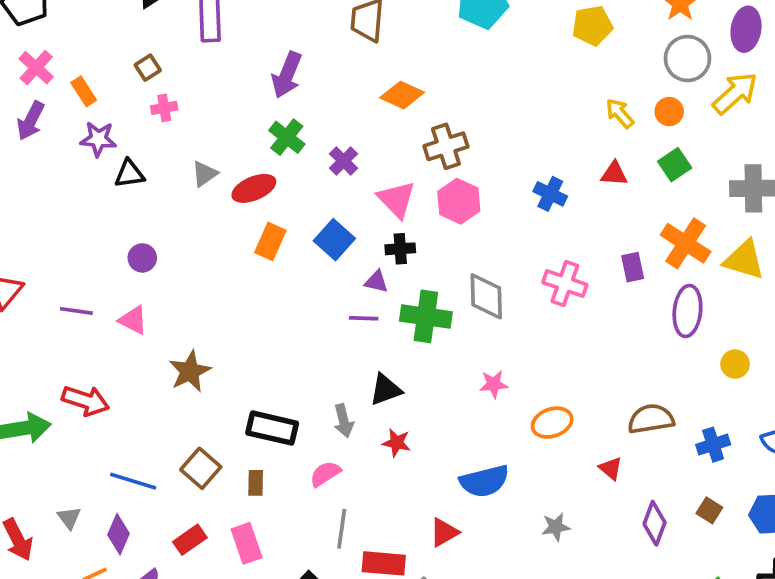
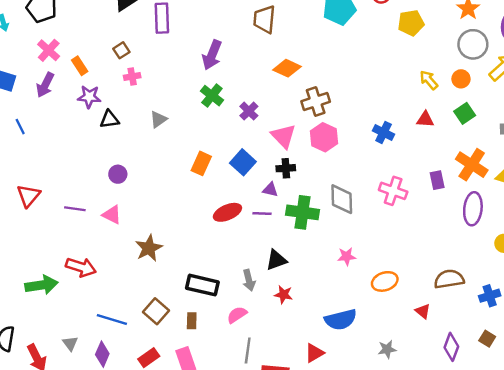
red ellipse: (254, 188) -> (227, 212), moved

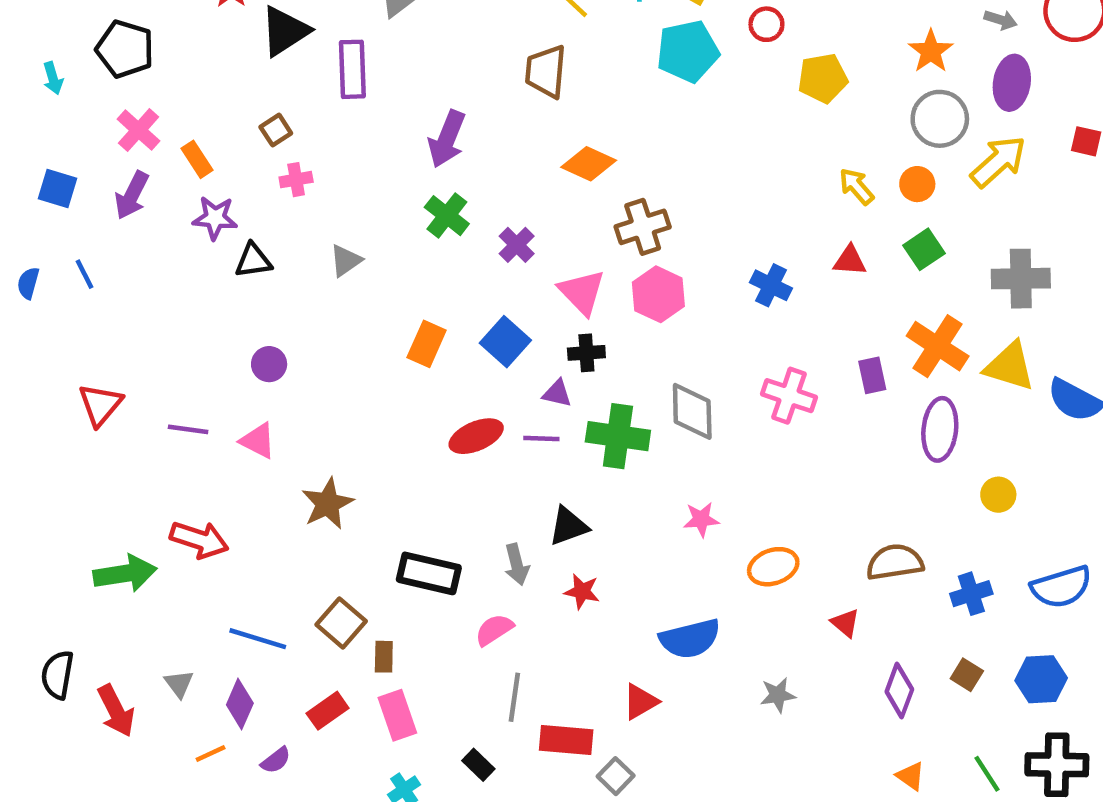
brown rectangle: (192, 321) -> (384, 657), moved

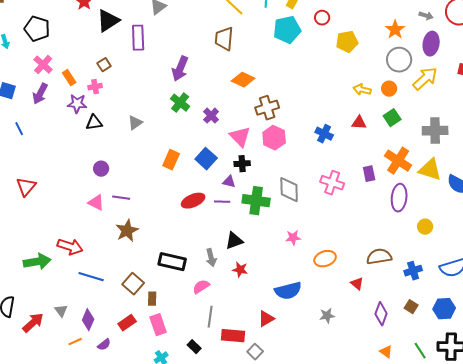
pink cross: (296, 180) -> (95, 87), moved
yellow arrow: (857, 186) -> (362, 90), turned -36
purple line: (188, 429) -> (121, 198), moved
blue line: (258, 639) -> (91, 277), moved
red arrow: (116, 711) -> (33, 323), turned -105

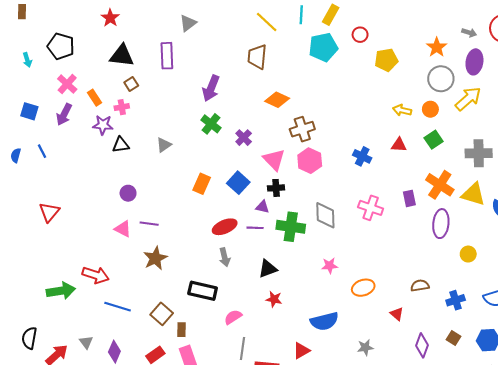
black triangle: (108, 21) -> (122, 56), moved, turned 40
brown semicircle: (379, 257) -> (420, 286), size x0.7
gray arrow: (211, 258) -> (225, 257), moved

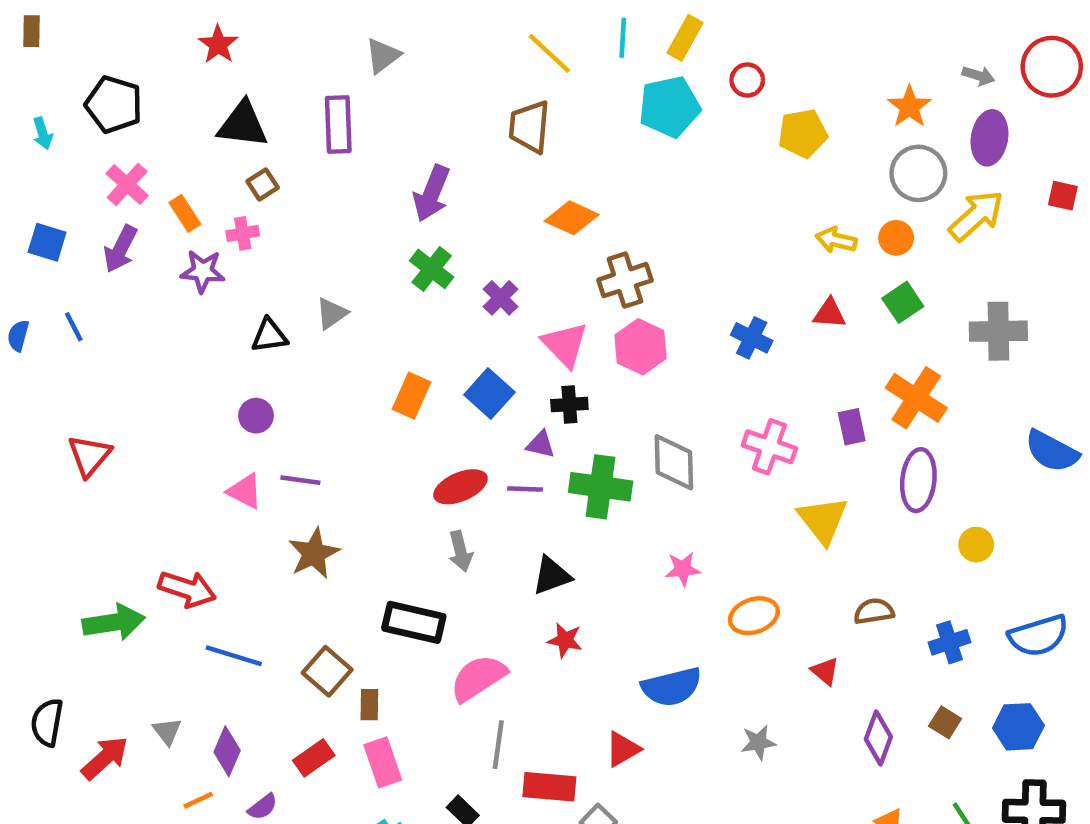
black triangle: (121, 145) -> (269, 336), moved
yellow triangle: (473, 194) -> (823, 520), moved, turned 35
pink semicircle: (233, 317) -> (478, 678), size x1.5

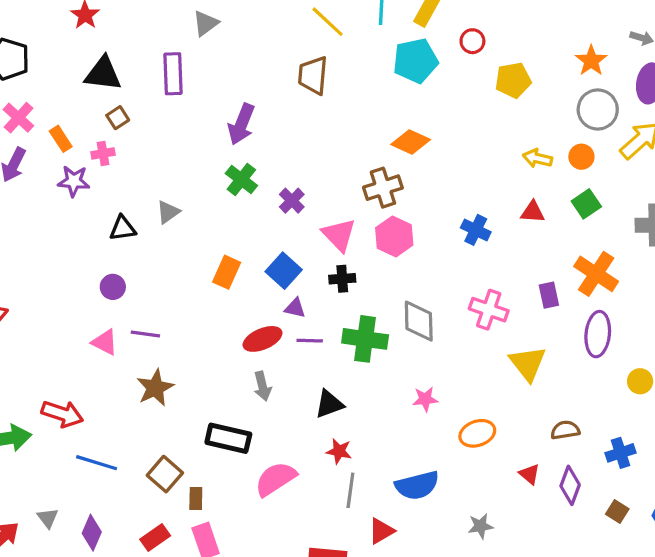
orange diamond: (572, 218) -> (411, 142), moved
purple triangle: (541, 445) -> (295, 308), moved
purple diamond: (878, 738) -> (570, 485), moved
gray line: (498, 745) -> (350, 490), moved

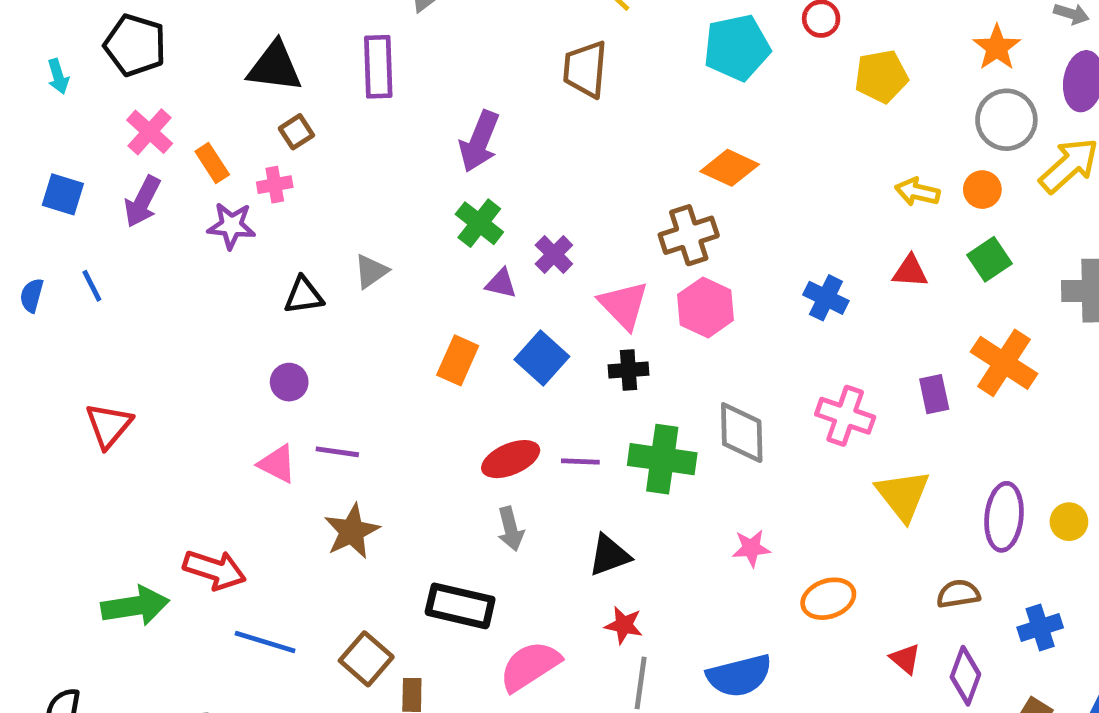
purple triangle: (295, 308) -> (501, 283), moved
purple ellipse: (598, 334) -> (1004, 517), moved

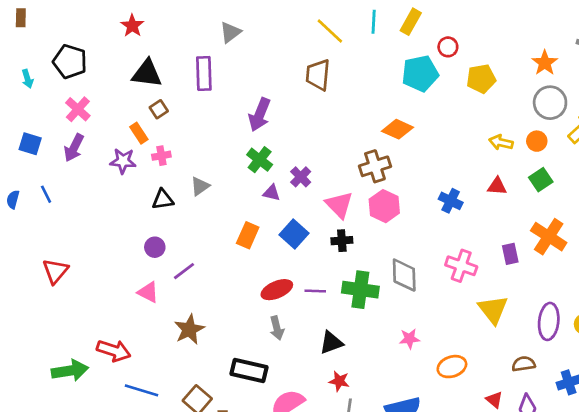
cyan pentagon: (737, 48) -> (420, 73), moved
orange rectangle: (212, 163) -> (139, 133), moved
pink cross: (275, 185) -> (161, 156), moved
purple line: (337, 452) -> (184, 271), moved, turned -45

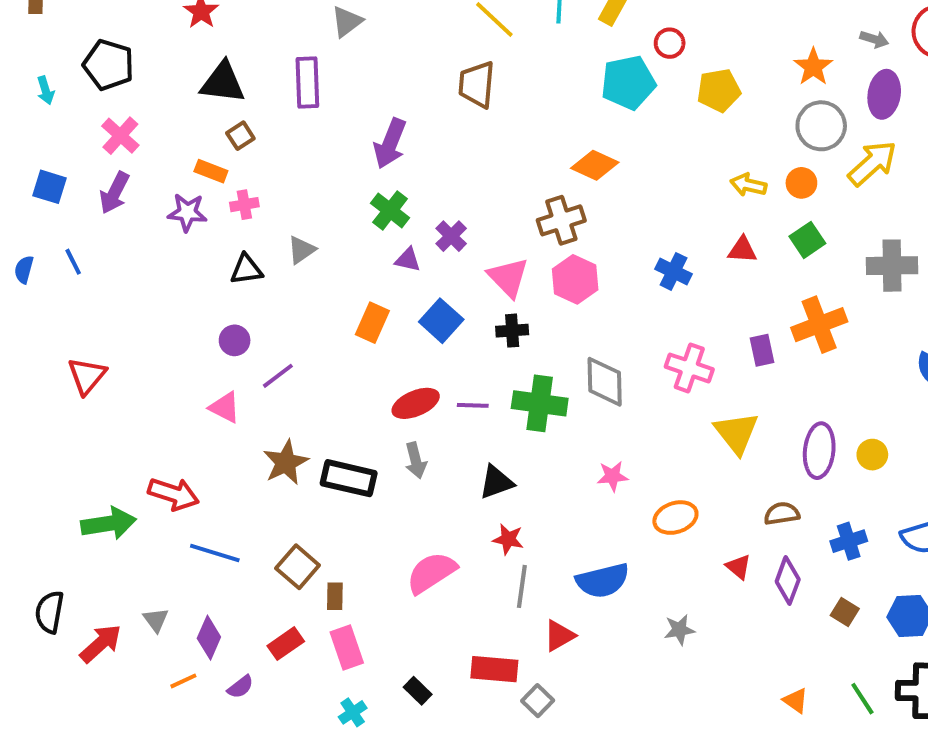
orange rectangle: (139, 133) -> (211, 171), turned -36
orange cross: (549, 237) -> (819, 325), turned 36
black rectangle: (249, 371) -> (349, 478), moved

